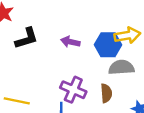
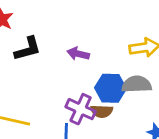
blue hexagon: (108, 45) -> (111, 88), moved
brown semicircle: (106, 93) -> (102, 111), moved, turned 96

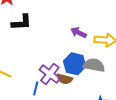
purple arrow: (78, 54) -> (79, 33), moved

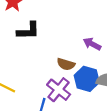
brown semicircle: (65, 79) -> (66, 64), moved

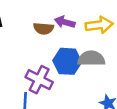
brown semicircle: (66, 64) -> (44, 28), moved

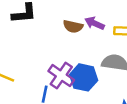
blue hexagon: (67, 61) -> (84, 77), moved

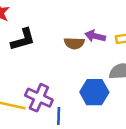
purple cross: (61, 76) -> (39, 98), moved

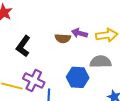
black L-shape: (23, 39) -> (23, 46), moved, turned 140

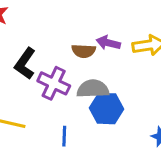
gray semicircle: (101, 62) -> (93, 89), moved
purple cross: (34, 81) -> (54, 83), moved

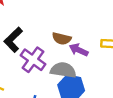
purple arrow: (108, 43) -> (79, 50), moved

